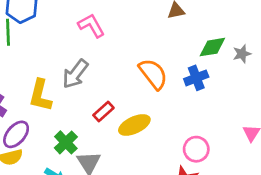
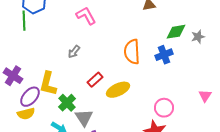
gray arrow: (75, 74) -> (74, 52), size x0.6
orange semicircle: (153, 74) -> (132, 52), turned -145
yellow L-shape: (40, 95) -> (48, 84), moved

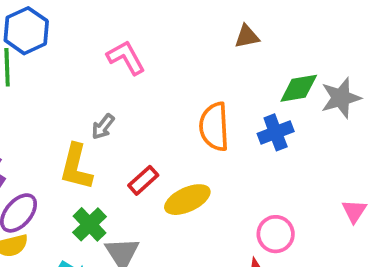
gray star: (198, 37) -> (341, 98), size x1.5
yellow L-shape: (48, 84) -> (76, 167), moved

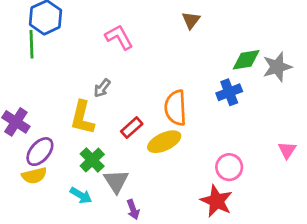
brown triangle: (247, 36) -> (191, 20), moved, turned -42
orange semicircle: (214, 127) -> (175, 108), moved

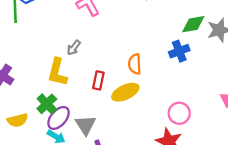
orange semicircle: (175, 108) -> (135, 64), size x0.7
red rectangle: (132, 128) -> (98, 80), turned -36
purple ellipse: (40, 152) -> (59, 118), moved
green cross: (92, 160) -> (47, 104), moved

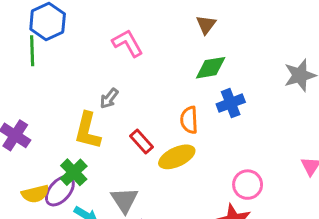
green diamond: (193, 24) -> (211, 68), moved
blue cross: (179, 51) -> (231, 103), moved
red rectangle: (98, 80) -> (141, 142), turned -54
purple ellipse: (59, 118) -> (60, 191), moved

